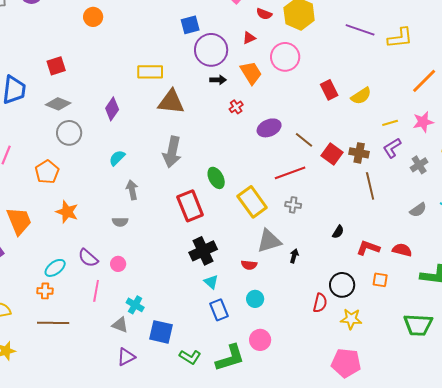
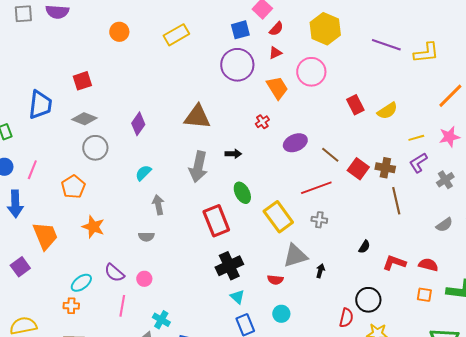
red semicircle: (264, 14) -> (276, 29), moved, turned -70
blue square: (190, 25) -> (240, 30), moved
yellow rectangle: (150, 72) -> (176, 35), moved, turned -30
black arrow: (218, 80) -> (233, 154), moved
orange square: (380, 280) -> (424, 295), moved

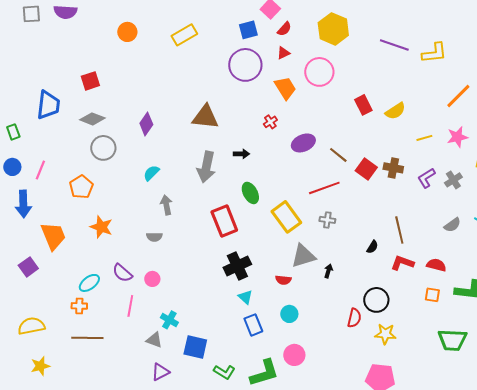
purple L-shape: (418, 163) -> (426, 178), moved
brown line: (396, 201) -> (399, 230), moved

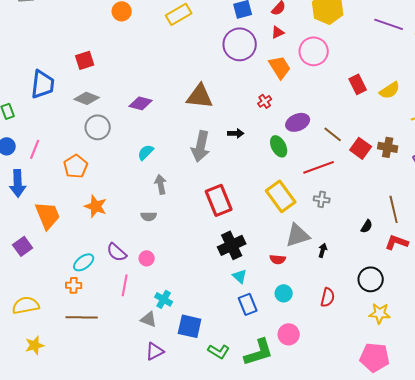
purple diamond: (146, 124) -> (141, 103), turned 70
green ellipse: (250, 193) -> (279, 146), moved
red semicircle: (354, 318) -> (328, 297), moved

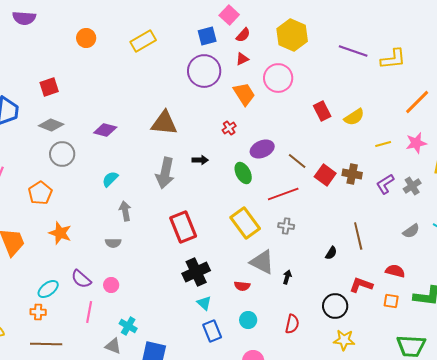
gray triangle: (298, 235) -> (262, 262), turned 44
red L-shape: (397, 242) -> (361, 285), moved

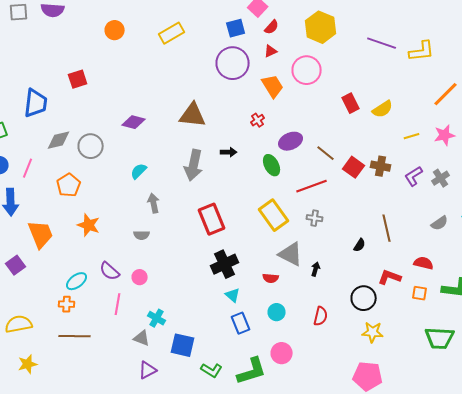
gray diamond: (51, 125) -> (59, 140), moved, turned -35

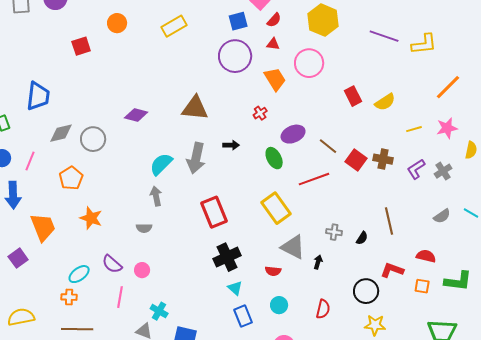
red triangle: (271, 51) -> (273, 44), turned 32
red square: (78, 79) -> (81, 46), moved
cyan semicircle: (139, 171) -> (161, 164), moved, size x1.4
gray cross: (315, 218) -> (334, 232), moved

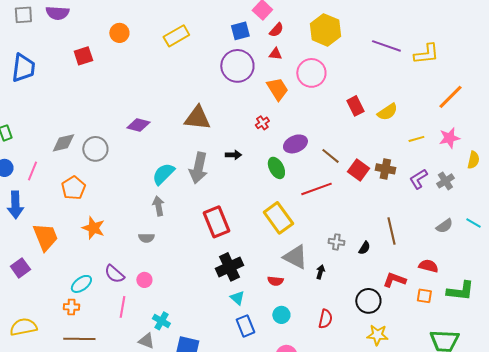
blue trapezoid: (38, 96) -> (23, 68), moved

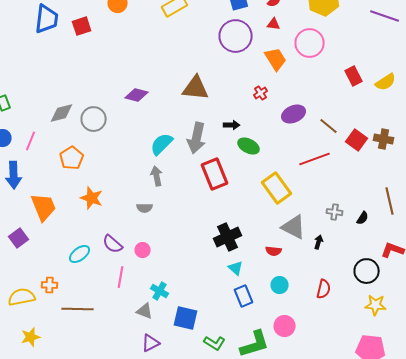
blue trapezoid: (23, 68) -> (47, 19), moved
green ellipse: (276, 168) -> (249, 146), moved, turned -35
red rectangle: (216, 222) -> (215, 174), moved
orange cross: (71, 307) -> (50, 285), moved

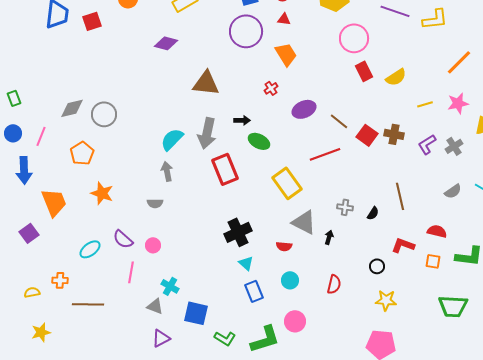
pink circle: (310, 43) -> (354, 38), moved
purple diamond: (137, 95) -> (166, 43), moved
black circle: (367, 271) -> (377, 266), size x0.6
yellow semicircle: (22, 297) -> (32, 292), size x0.6

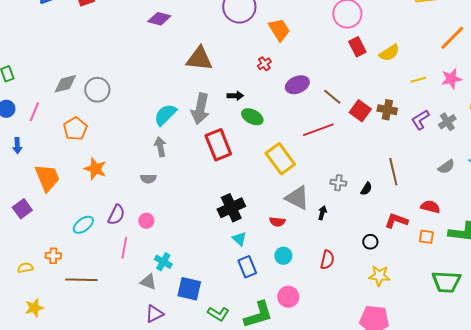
blue arrow: (24, 170) -> (17, 146), size x0.6
purple semicircle: (123, 239) -> (116, 215), turned -105

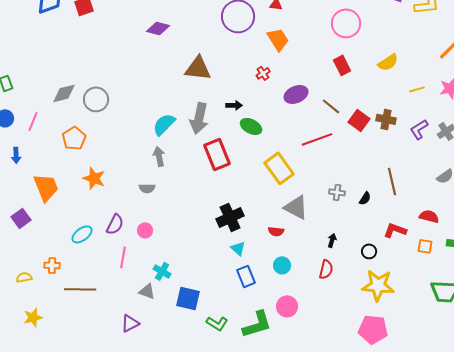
red rectangle: (357, 47) -> (342, 65), moved
black arrow: (322, 213) -> (332, 240), moved
yellow star: (379, 276) -> (378, 285), size x1.5
purple triangle: (154, 314) -> (130, 323), moved

